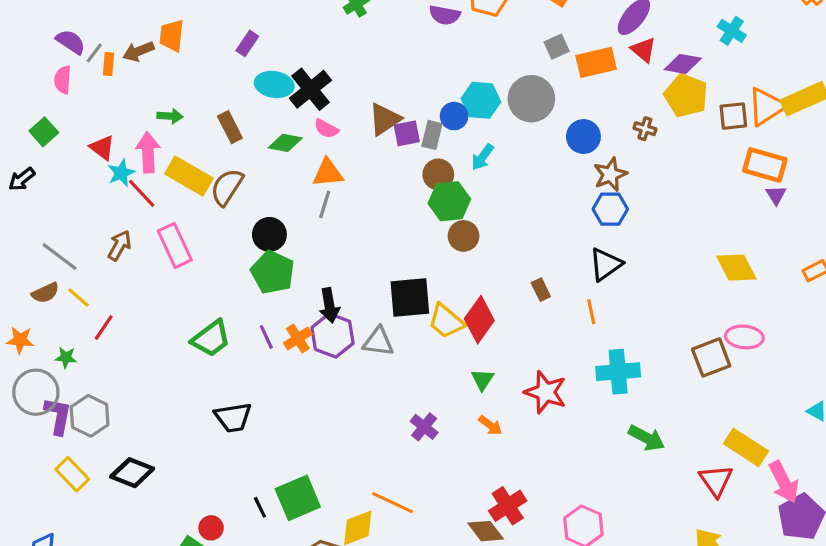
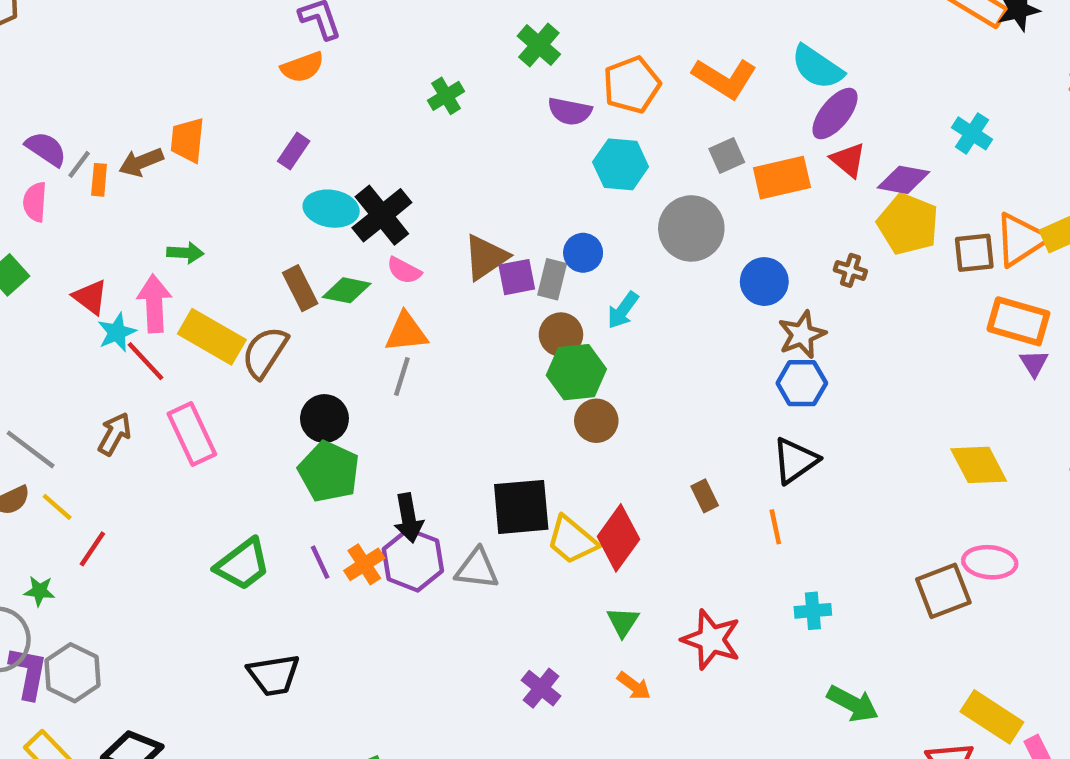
cyan hexagon: (481, 100) -> (621, 164), moved
brown rectangle: (230, 127) -> (300, 288), moved
cyan cross: (618, 372) -> (813, 611), size x0.6

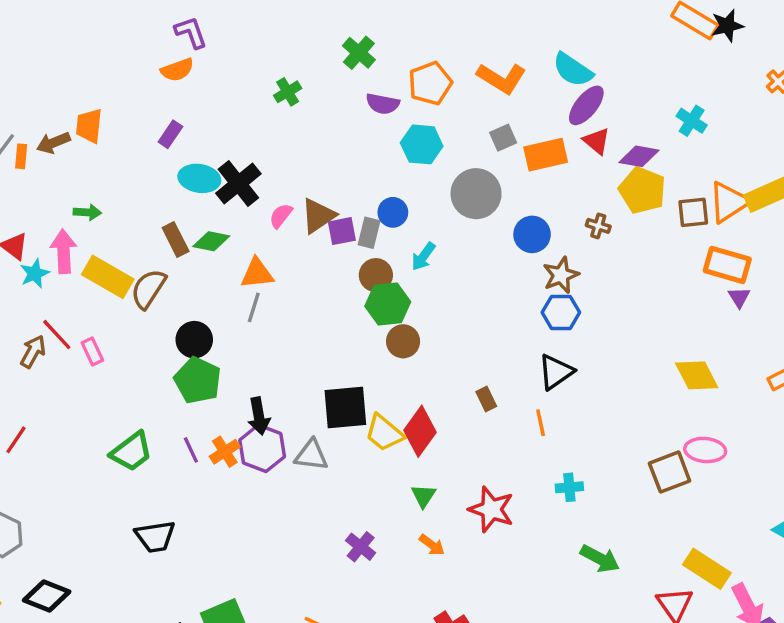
pink semicircle: (404, 270) -> (281, 216), moved, turned 100
red line: (145, 361) -> (57, 335), moved
pink rectangle: (192, 434) -> (92, 352), size x0.6

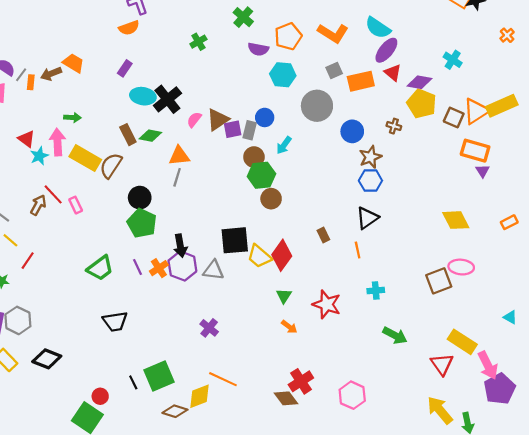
orange trapezoid: (89, 126) -> (73, 63), turned 115
brown square: (693, 212) -> (454, 117), turned 30
purple cross: (361, 547) -> (209, 328), moved

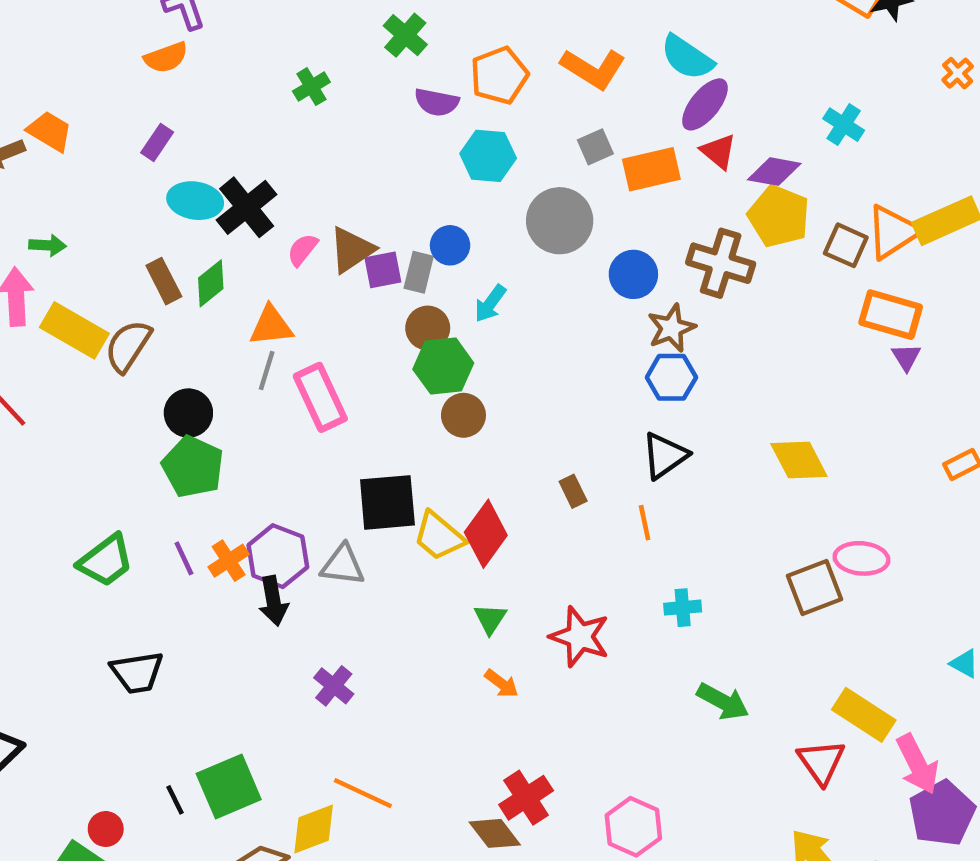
brown cross: (394, 126) -> (721, 263), size x2.0
green diamond: (150, 136) -> (211, 283), turned -50
pink rectangle: (76, 205) -> (320, 397), moved, size x1.8
yellow diamond: (456, 220) -> (799, 460), moved
black arrow: (180, 246) -> (273, 601), moved

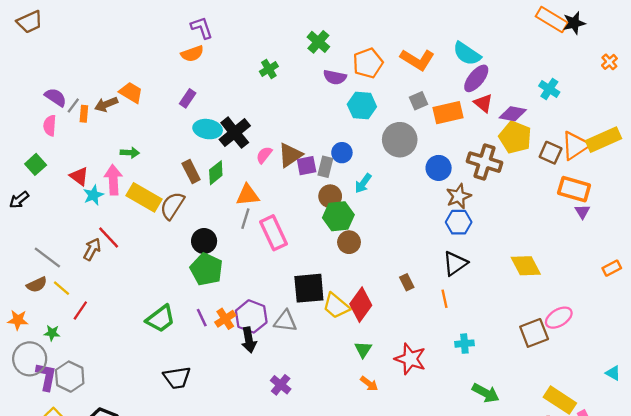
pink ellipse: (861, 558) -> (559, 318), turned -36

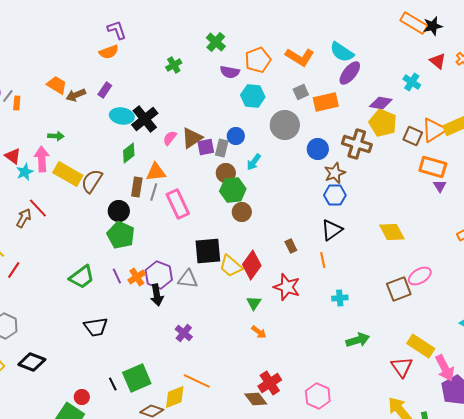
red triangle: (483, 103) -> (438, 61), moved
brown arrow: (106, 104) -> (76, 95), moved
brown rectangle: (191, 171) -> (137, 187), moved, turned 36
red star: (410, 359) -> (287, 287), moved
green arrow: (486, 393) -> (358, 340), turned -45

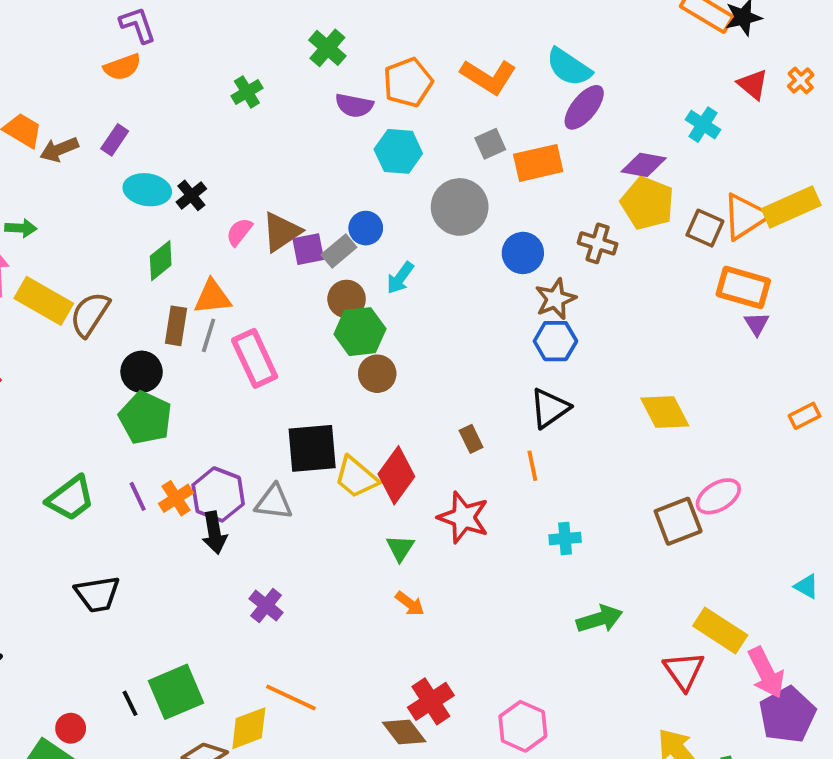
black cross: (145, 119) -> (191, 195), size x0.6
brown cross: (357, 144) -> (598, 243), size x0.7
gray rectangle: (222, 148) -> (339, 251), turned 36

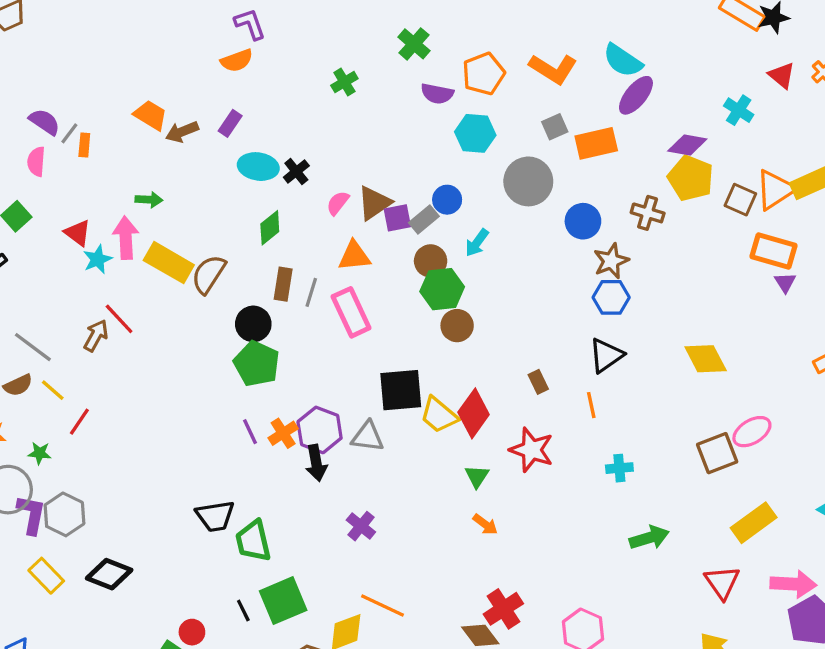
orange triangle: (212, 297) -> (354, 256), moved
green trapezoid: (71, 498) -> (253, 541), moved, turned 114
yellow rectangle: (720, 630) -> (754, 523), moved, turned -69
pink arrow: (766, 673) -> (793, 584), turned -60

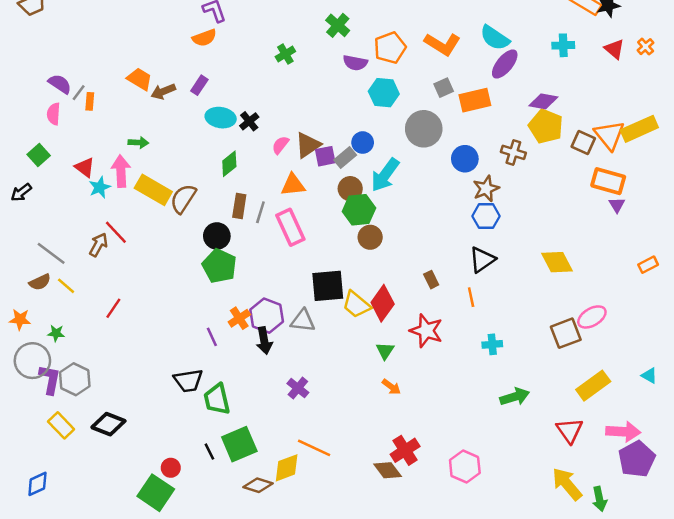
cyan cross: (739, 110) -> (563, 45), moved, turned -35
orange triangle: (775, 190) -> (609, 135), turned -36
cyan arrow: (477, 243) -> (385, 175), size x1.6
red line: (79, 422) -> (113, 308), moved
purple line: (250, 432) -> (212, 337), moved

